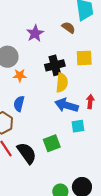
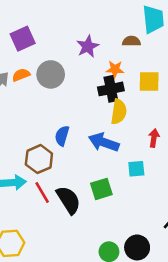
brown semicircle: (69, 27) -> (131, 41), turned -40
orange star: (20, 75) -> (115, 69), moved
blue arrow: (66, 105) -> (104, 142), moved

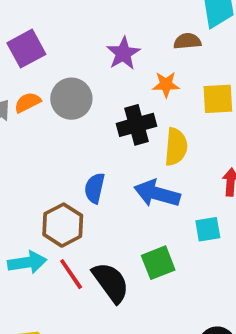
black cross: (111, 89) -> (136, 125), moved

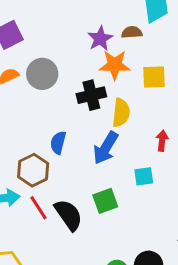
purple star: (123, 53) -> (100, 39), moved
orange star: (166, 84) -> (115, 65), size x1.5
blue arrow: (157, 194) -> (106, 148), turned -76

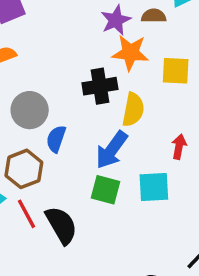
gray circle: (42, 74) -> (30, 110), moved
cyan square: (144, 176) -> (154, 187), size x1.4
green square: (105, 201) -> (106, 190), moved, turned 30

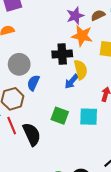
brown semicircle: (154, 16) -> (98, 15), turned -32
yellow semicircle: (133, 110) -> (81, 70), turned -30
blue arrow: (112, 150) -> (72, 81), moved, size x0.7

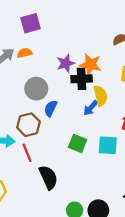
purple star: (75, 16) -> (66, 63), moved
orange star: (82, 36) -> (90, 65), moved
black semicircle: (32, 134) -> (48, 177), moved

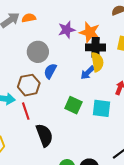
black cross: (82, 79) -> (96, 47), moved

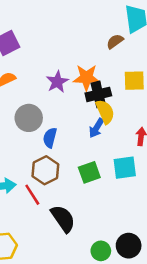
brown hexagon: (29, 85) -> (45, 170), moved
green square: (73, 105) -> (89, 172), turned -30

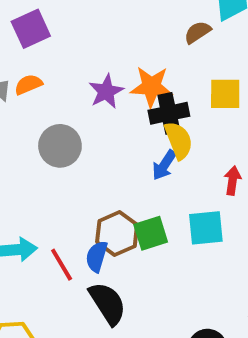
blue semicircle: (50, 138) -> (97, 257), moved
brown hexagon: (45, 170) -> (117, 233), moved

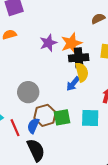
orange star: (151, 87) -> (71, 43), turned -30
gray circle: (60, 146) -> (28, 92), moved

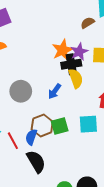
purple star: (48, 43) -> (79, 52), moved
blue arrow: (73, 84) -> (55, 91), moved
gray circle: (28, 92) -> (21, 91), moved

